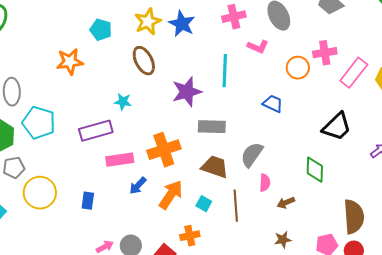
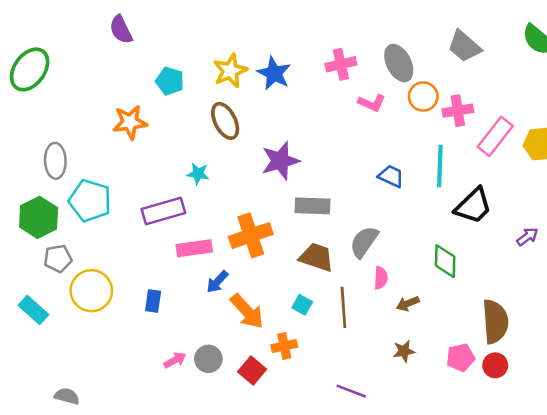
orange circle: (298, 68) -> (423, 96), moved
cyan line: (225, 71) -> (440, 166), moved
orange arrow: (171, 195) -> (247, 311), moved, turned 104

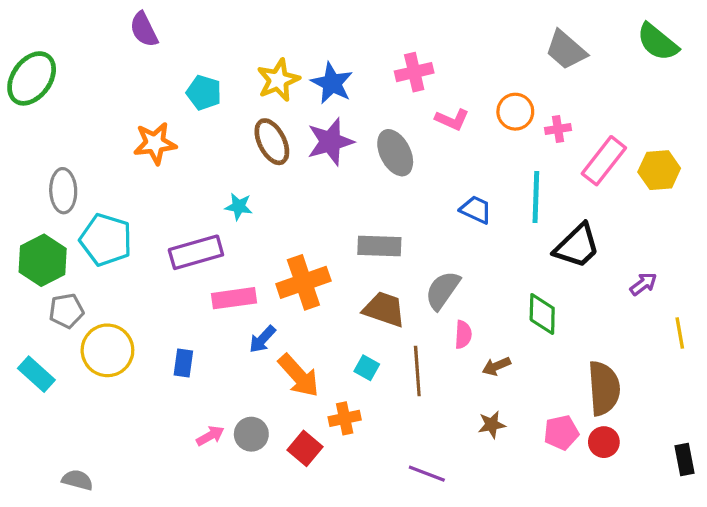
gray ellipse: (399, 63) -> (395, 153), moved
pink cross: (458, 111) -> (558, 129), size x0.7
purple star: (280, 161) -> (330, 142), moved

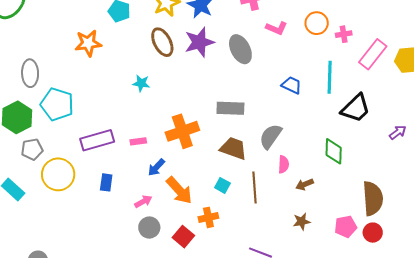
purple rectangle: (196, 252) -> (97, 140), moved
pink rectangle: (234, 298) -> (138, 141), size x0.6
pink arrow: (210, 436) -> (143, 201), moved

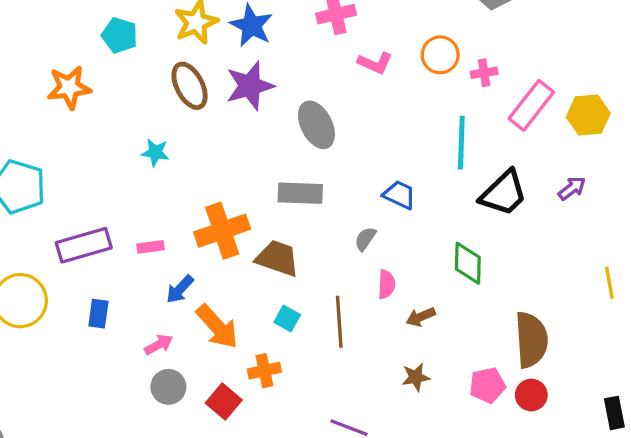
gray ellipse: (240, 49) -> (316, 125), moved
blue trapezoid: (292, 85) -> (399, 195), moved
purple arrow: (398, 132) -> (572, 188), moved
gray semicircle: (271, 136) -> (365, 239), size x0.6
brown trapezoid: (233, 148) -> (277, 258), moved

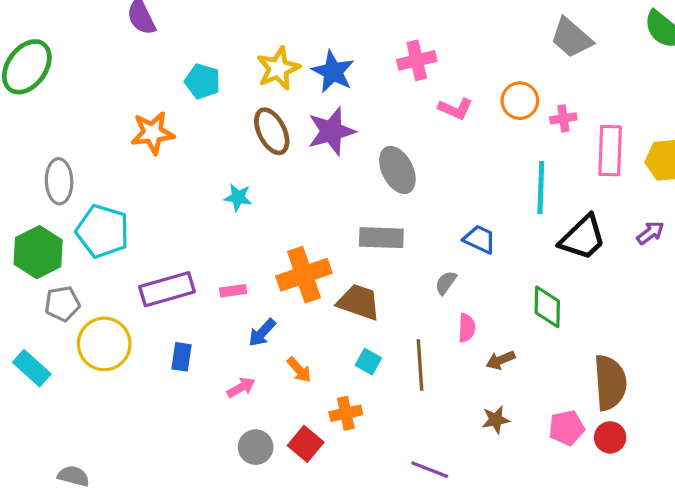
pink rectangle: (531, 105) -> (610, 151), turned -36
orange arrow: (217, 327) -> (299, 370), size x0.6
gray circle: (168, 387) -> (256, 447), moved

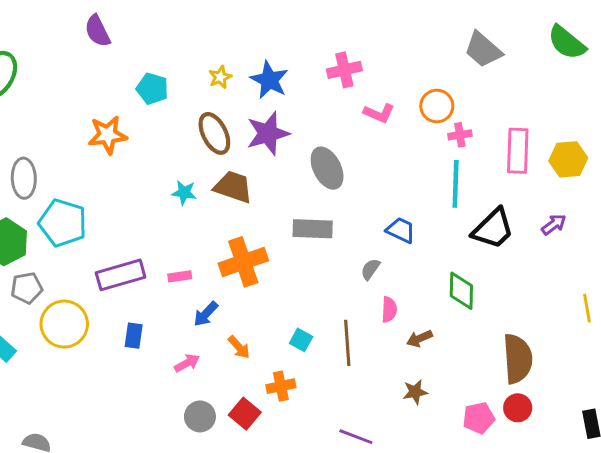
yellow star: (278, 68) -> (220, 77), size x0.6
pink cross: (563, 118) -> (460, 135), moved
brown trapezoid: (359, 302) -> (233, 187), moved
pink pentagon: (567, 428) -> (479, 418), moved

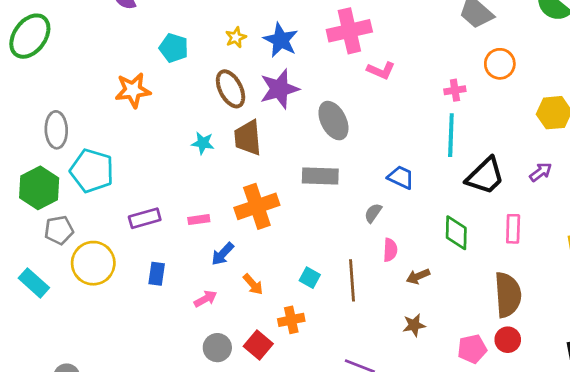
pink cross: (344, 70) -> (349, 31), size x1.4
orange circle: (437, 106) -> (500, 64), moved
pink rectangle: (518, 151) -> (513, 229), moved, size x0.7
brown trapezoid: (233, 187) -> (248, 138), turned -114
purple rectangle: (121, 275) -> (145, 218), size x0.7

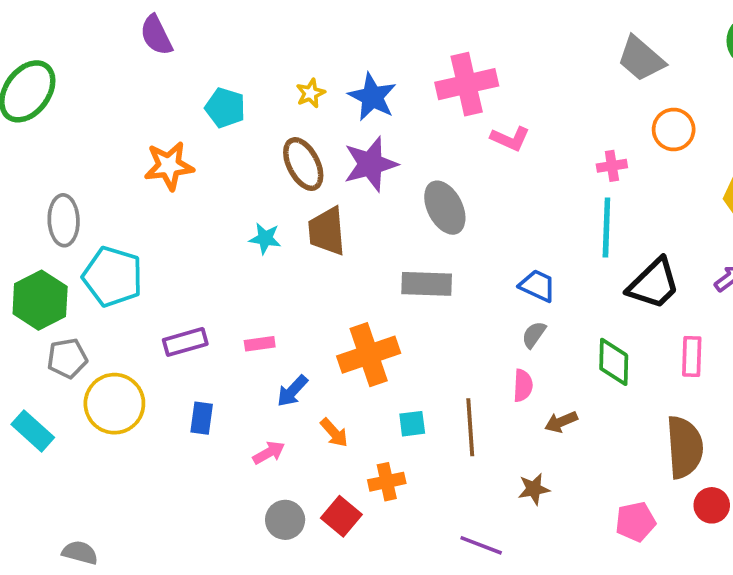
orange cross: (257, 206) -> (369, 355), moved
gray semicircle: (373, 213) -> (534, 335), moved
cyan square: (310, 278) -> (412, 424), turned -36
brown star: (414, 325) -> (534, 489), moved
red circle: (508, 340) -> (712, 505), moved

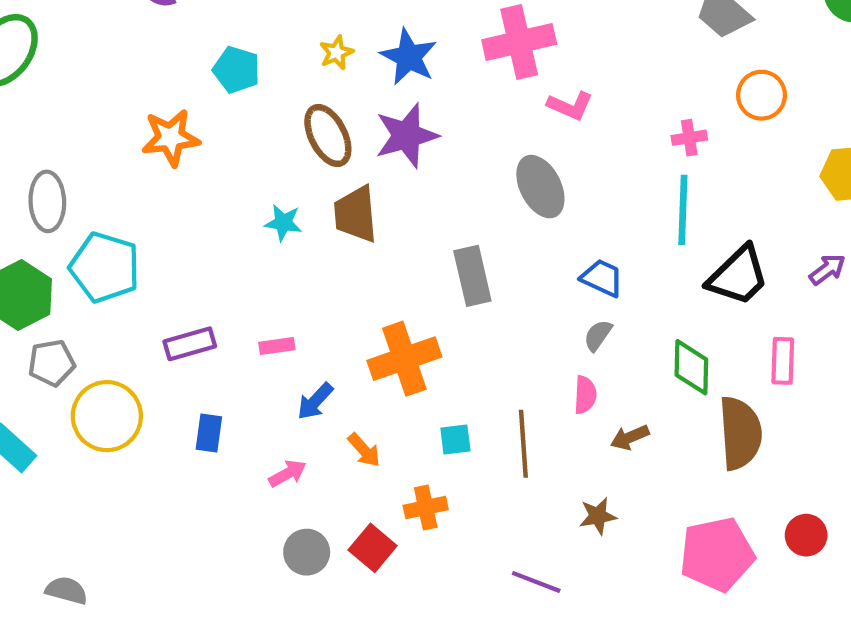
gray ellipse: (445, 208) -> (540, 187), moved
gray rectangle: (427, 284) -> (472, 276), turned 75
brown semicircle: (685, 447) -> (740, 433), moved
pink pentagon: (635, 522) -> (717, 554), size x1.6

